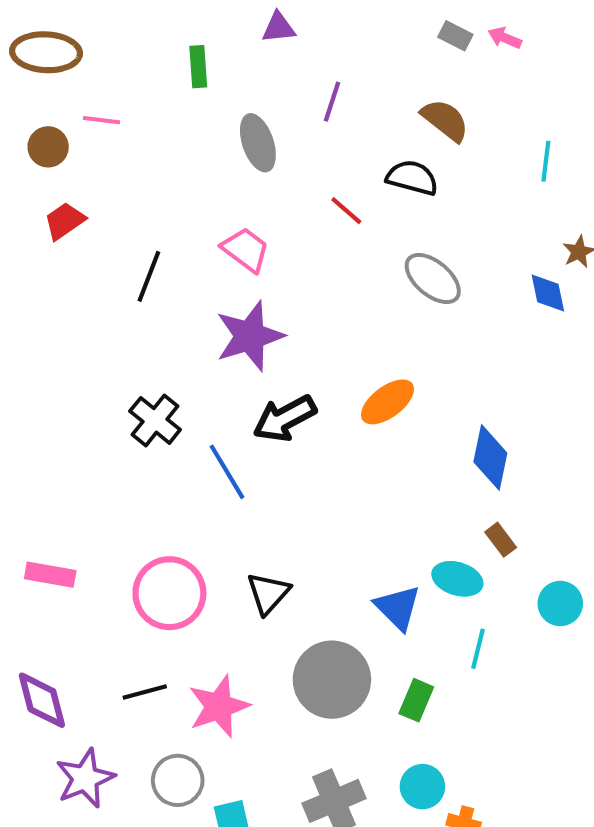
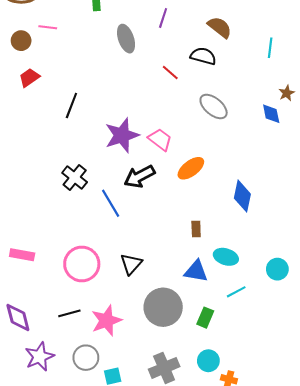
pink trapezoid: (246, 250) -> (160, 139), moved
brown rectangle: (501, 540) -> (196, 229), moved, turned 35
blue triangle: (398, 608) -> (196, 271), turned -35
cyan line: (478, 649) -> (236, 292), turned 48

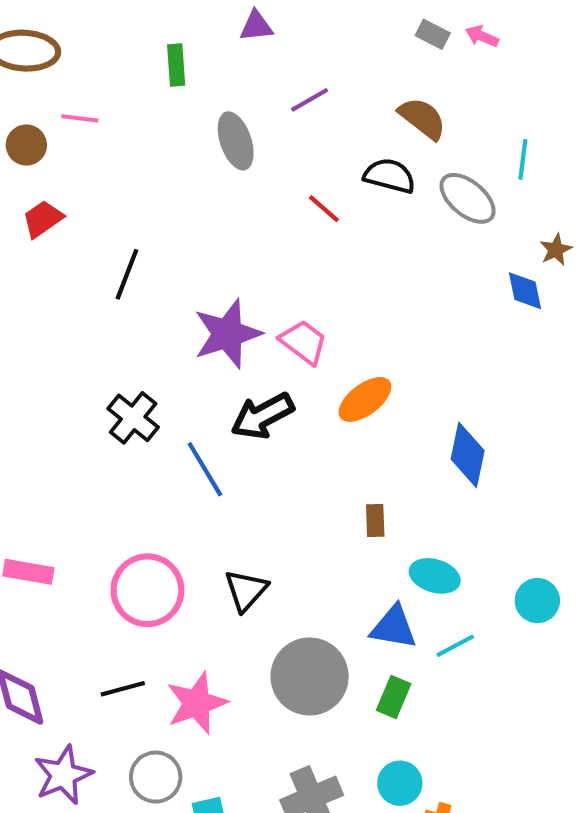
purple line: (163, 18) -> (310, 100), turned 42
gray ellipse: (214, 107) -> (468, 198), moved
blue triangle: (196, 271) -> (394, 627), moved

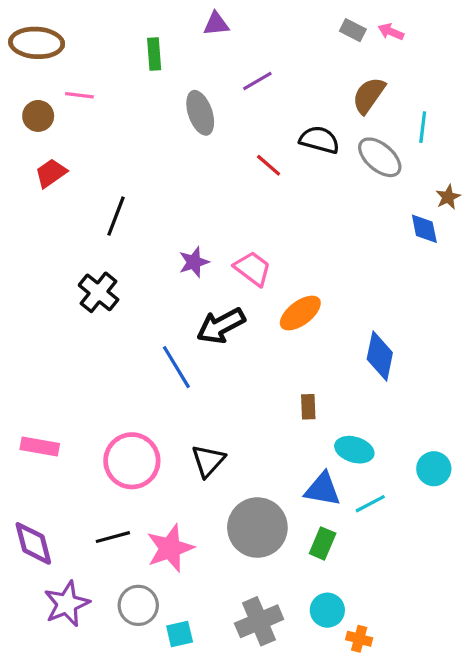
brown semicircle: (422, 118) -> (369, 95), moved, turned -93
purple star: (227, 334) -> (194, 262), size x0.6
black cross: (133, 418) -> (99, 292), moved

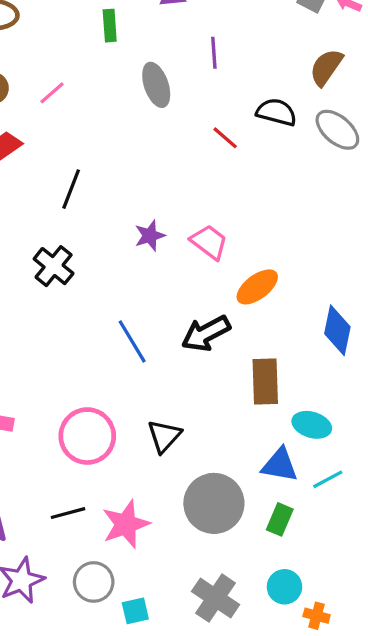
purple line: (257, 81) -> (214, 53), turned -64
pink line: (79, 95) -> (52, 93), moved, turned -48
black arrow: (221, 326) -> (206, 333), moved
brown rectangle: (308, 407) -> (265, 382), size x1.8
gray cross: (259, 621) -> (216, 598), turned -33

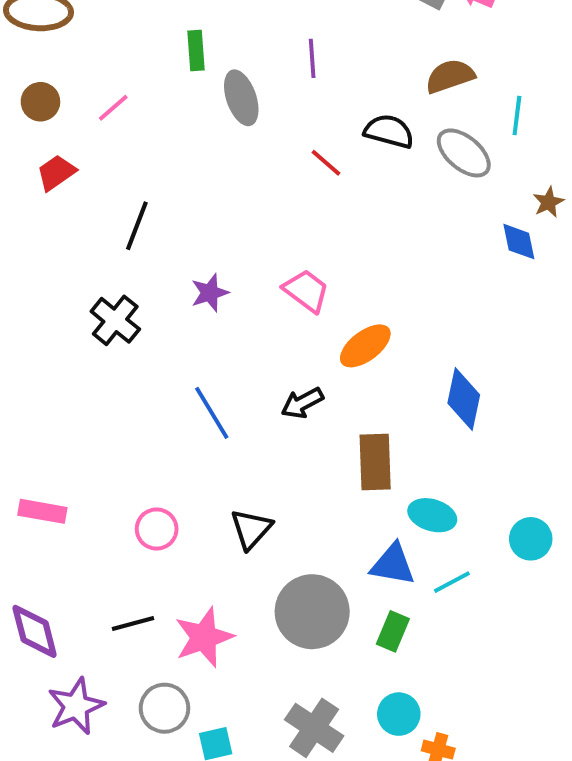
green rectangle: (110, 26) -> (196, 51), moved
brown semicircle: (326, 67) -> (450, 76), turned 36
purple star: (150, 236) -> (210, 293), moved
black arrow: (206, 333) -> (302, 403), size x0.7
pink circle: (87, 436) -> (157, 529), size x0.6

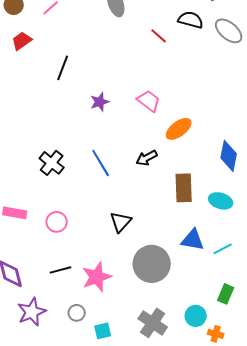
black cross: (115, 320) -> (52, 163), moved
cyan ellipse: (432, 515) -> (221, 201), moved
pink circle: (157, 529) -> (57, 222), moved
green rectangle: (393, 631) -> (226, 294), moved
gray circle: (164, 708) -> (77, 313), size x0.7

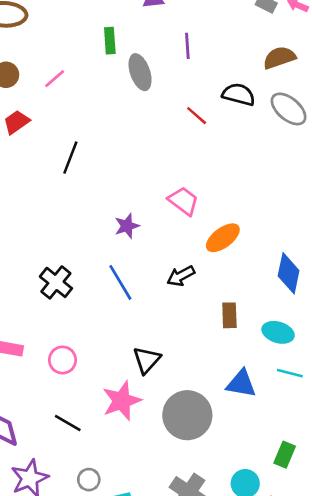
purple star: (100, 102) -> (127, 226), moved
brown rectangle: (184, 188) -> (229, 315), size x0.7
cyan line: (223, 249) -> (290, 373), moved, turned 42
black line: (61, 270) -> (68, 423), turned 45
pink star: (97, 277) -> (122, 401), moved

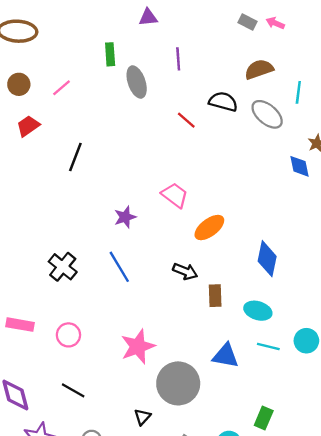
black arrow: (181, 276) -> (185, 271), moved, turned -130
black triangle: (147, 360) -> (142, 417), moved, size x0.7
pink star: (122, 401) -> (138, 346), moved

